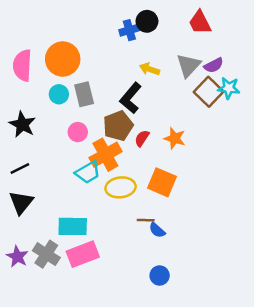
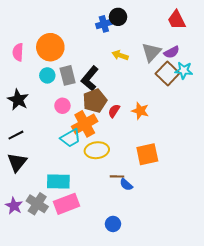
red trapezoid: (200, 23) -> (177, 20), moved
pink semicircle: (22, 65) -> (18, 52), size x0.7
black L-shape: (131, 98) -> (90, 78), moved
orange square: (162, 182) -> (147, 154), moved, turned -35
blue circle: (160, 275) -> (113, 224), moved

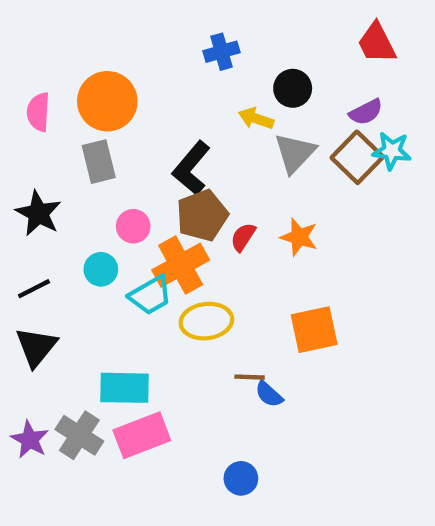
black circle: (118, 17) -> (293, 88), moved
gray triangle: (151, 52) -> (295, 153), moved
cyan circle: (47, 75) -> (101, 269), moved
gray rectangle: (68, 75) -> (99, 162), moved

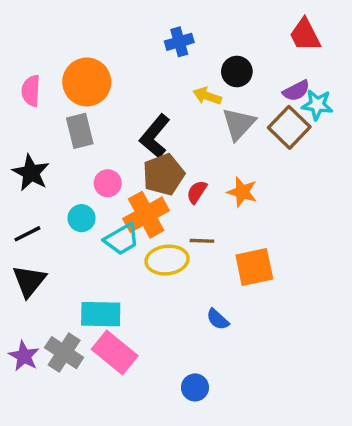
cyan star: (392, 151) -> (317, 105), moved
brown line: (250, 377) -> (202, 241), moved
pink rectangle: (142, 435) -> (115, 353), turned 60

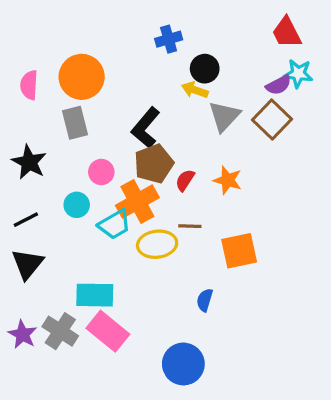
black circle: (237, 72) -> (205, 69), moved
cyan star: (317, 105) -> (298, 74), moved
blue semicircle: (218, 319) -> (205, 300), turned 65
blue circle: (195, 387) -> (183, 364), size x1.6

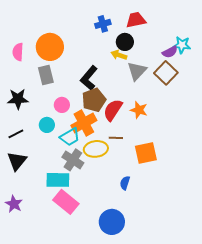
red trapezoid: (287, 33) -> (136, 20), moved, turned 105
black star: (29, 162) -> (18, 99), turned -30
red semicircle: (185, 180) -> (113, 110), size x1.6
gray cross: (60, 331) -> (73, 160), moved

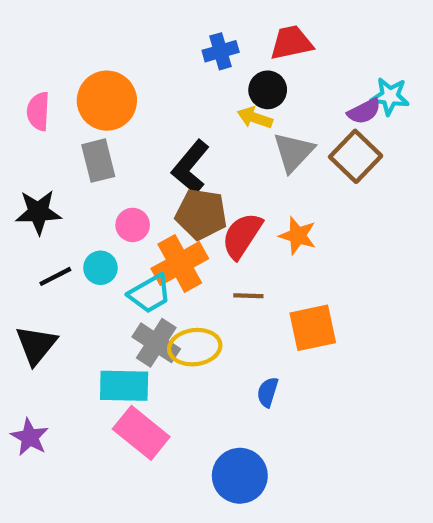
brown pentagon: (94, 100) -> (201, 214), turned 30
black line: (16, 134) -> (55, 276), moved
yellow ellipse: (96, 149) -> (195, 347), moved

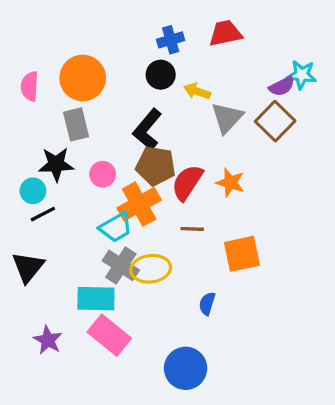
black circle: (268, 90) -> (161, 75), moved
black star: (38, 212) -> (56, 164), moved
cyan circle: (100, 268) -> (33, 191), moved
purple star: (30, 437) -> (48, 340), moved

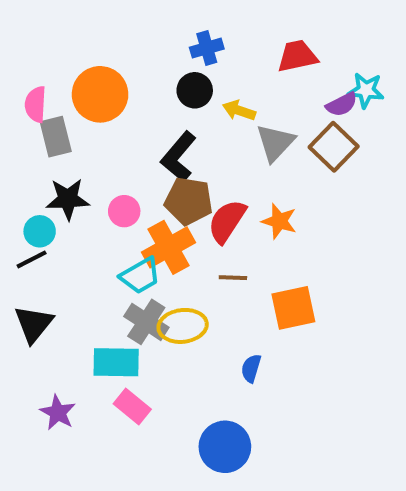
red trapezoid: (225, 33) -> (297, 56), moved
gray rectangle: (76, 124) -> (56, 137), moved
black line: (43, 214) -> (32, 259), moved
pink rectangle: (109, 335) -> (132, 406), size x0.7

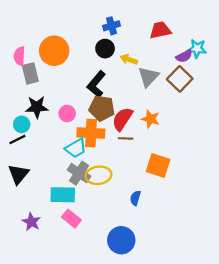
orange cross: (169, 247) -> (91, 133), turned 32
brown line: (233, 278) -> (126, 138), moved
orange square: (293, 308) -> (158, 166), turned 30

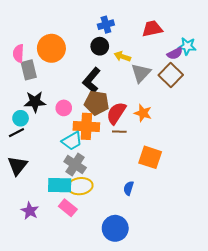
yellow ellipse: (99, 175) -> (80, 186), moved

